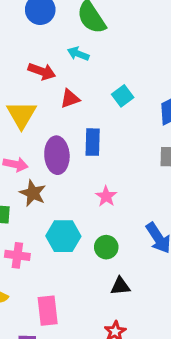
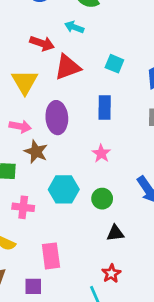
cyan square: (123, 96) -> (114, 64), turned -30
red triangle: (70, 99) -> (68, 67), size x1.5
blue rectangle: (93, 142) -> (105, 107), moved

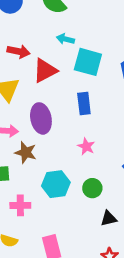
cyan arrow: (74, 27) -> (65, 39), moved
cyan square: (114, 64) -> (88, 62), size x1.6

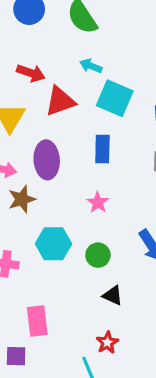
brown star: (26, 152) -> (22, 199), turned 30
black triangle: (109, 219) -> (113, 295), turned 30

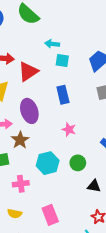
cyan arrow: (91, 66) -> (52, 44), moved
cyan square: (115, 98) -> (62, 60), size x0.6

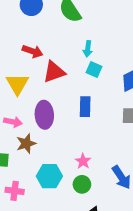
cyan arrow: (52, 44) -> (88, 49), turned -104
pink star: (69, 130) -> (83, 161), moved

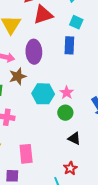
cyan square: (94, 70) -> (76, 22), moved
cyan hexagon: (49, 176) -> (43, 94), moved

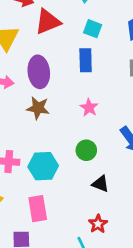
brown star: (18, 76) -> (38, 108), moved, turned 30
pink star: (67, 93) -> (89, 108), moved
cyan hexagon: (43, 94) -> (43, 166), moved

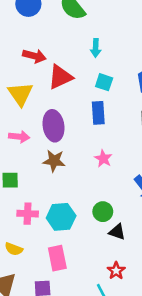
green circle: (86, 150) -> (103, 212), moved

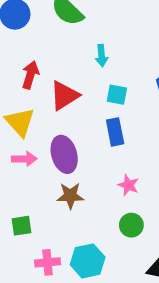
red arrow: (34, 56) -> (30, 75), turned -80
pink arrow: (19, 137) -> (24, 159), moved
green circle: (103, 212) -> (131, 225), moved

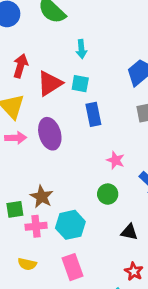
cyan square: (117, 95) -> (80, 84), moved
pink star: (128, 185) -> (116, 160), moved
brown star: (70, 196) -> (42, 197), moved, turned 30
green square: (22, 226) -> (15, 209), moved

